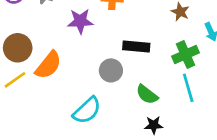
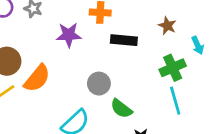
black rectangle: (136, 46) -> (124, 40), moved
green semicircle: (147, 94) -> (121, 109), moved

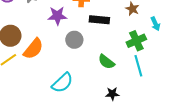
gray circle: (99, 84) -> (74, 40), moved
green semicircle: (121, 109) -> (106, 62), moved

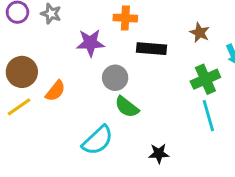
orange semicircle: (33, 49) -> (55, 91), size x0.7
green semicircle: (106, 62) -> (127, 107), moved
black star: (112, 94) -> (159, 154), moved

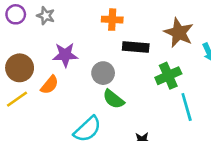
brown star: (200, 33) -> (179, 33), size x1.6
purple star: (90, 43) -> (65, 55), moved
green cross: (205, 79) -> (168, 76), moved

